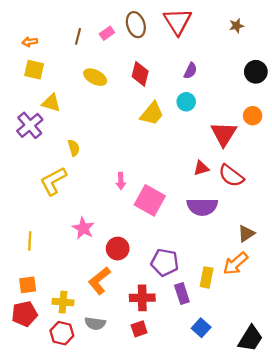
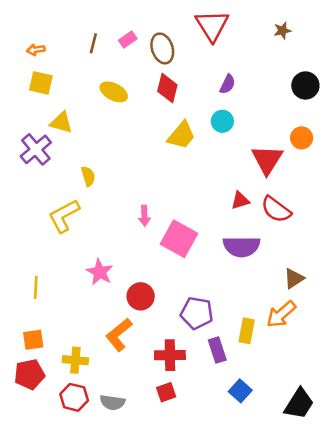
brown ellipse: (136, 25) -> (162, 48), moved
gray semicircle: (95, 324) -> (112, 402), moved

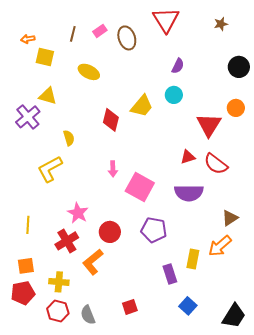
yellow square: (41, 83) -> (45, 57), moved
red diamond: (167, 88) -> (111, 120), moved
purple pentagon: (197, 313) -> (154, 230), moved
red cross: (170, 355) -> (67, 241), moved, turned -30
gray semicircle: (112, 402) -> (88, 315), turned 60

